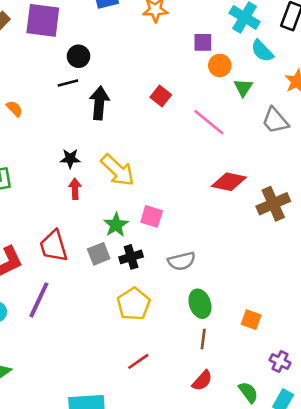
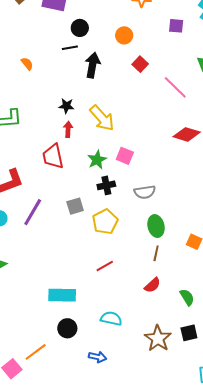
orange circle: (220, 65) -> (124, 35), moved
red trapezoid: (54, 246) -> (53, 156), moved
gray square: (99, 254) -> (75, 206), moved

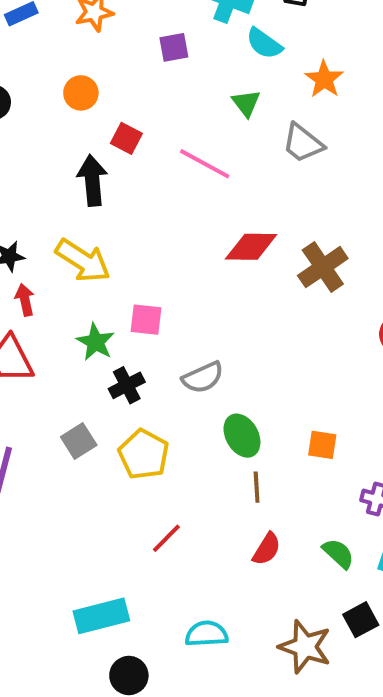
black arrow: (93, 65) -> (92, 180), moved

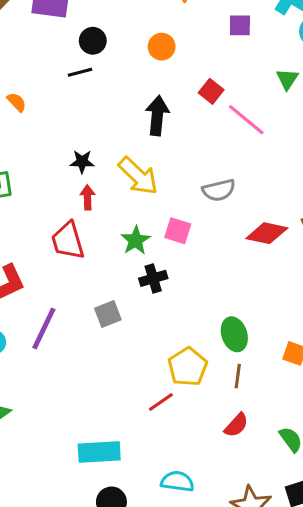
red square: (126, 138) -> (211, 91), moved
red diamond: (251, 247) -> (267, 233), moved
gray semicircle: (203, 377) -> (219, 190), moved
yellow pentagon: (144, 454) -> (188, 367), moved

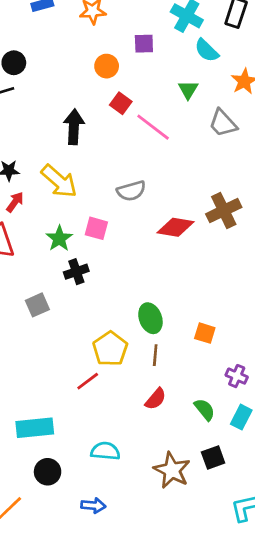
orange circle: (162, 47) -> (107, 66), moved
red arrow: (88, 197) -> (15, 202), turned 40

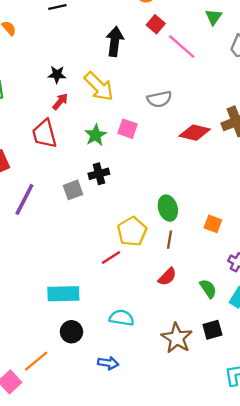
black cross: (76, 272) -> (99, 174), moved

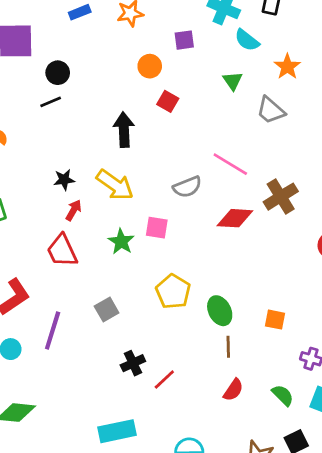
pink line: (182, 46) -> (230, 164), moved
black cross: (99, 174) -> (133, 363), moved
yellow pentagon: (132, 231) -> (173, 292), moved

